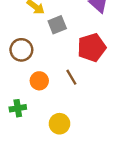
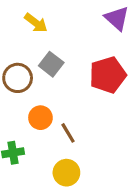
gray square: (57, 25) -> (51, 64), moved, turned -30
brown line: (71, 77) -> (68, 133), moved

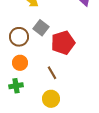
red pentagon: (108, 75) -> (63, 43), moved
orange circle: (40, 118) -> (20, 63), moved

